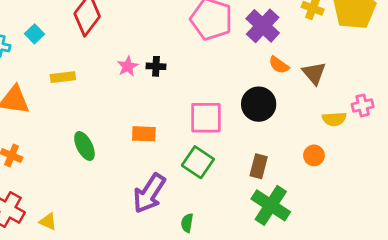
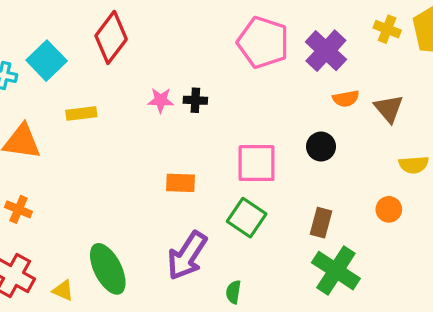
cyan square: (34, 34) -> (47, 61), size x1.6
orange semicircle: (279, 65) -> (346, 99), turned -45
pink star: (128, 66) -> (161, 100), turned 30
black circle: (259, 104) -> (321, 147), size x0.7
green ellipse: (84, 146) -> (108, 269), moved, size x1.4

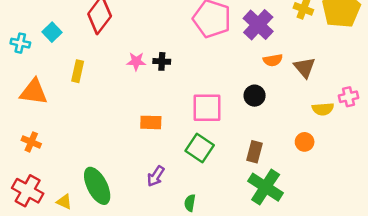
cyan square: (47, 61) -> (52, 32), size x0.7
yellow rectangle: (81, 113) -> (78, 71), turned -70
purple arrow: (187, 256) -> (156, 176), size x0.6

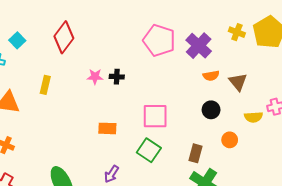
cyan square: (52, 32) -> (17, 40), moved
black circle: (255, 96) -> (211, 110), moved
orange circle: (305, 142) -> (230, 140), moved

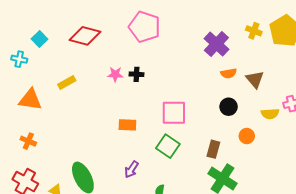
red diamond: (64, 37) -> (85, 36), turned 68
pink pentagon: (159, 40) -> (145, 27), moved
yellow rectangle: (45, 85) -> (67, 82), turned 48

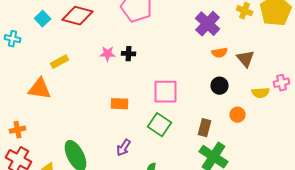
cyan square: (39, 39) -> (43, 19), moved
orange triangle: (30, 100) -> (40, 89), moved
orange cross: (28, 141) -> (18, 130), moved, turned -35

